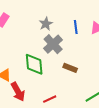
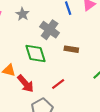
gray star: (46, 24) -> (23, 14), moved

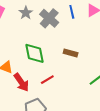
gray cross: (50, 30) -> (49, 18), moved
red line: (58, 84) -> (47, 80), moved

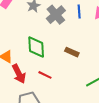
red line: (47, 80) -> (45, 75), turned 48

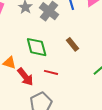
brown rectangle: (72, 52) -> (73, 44), turned 40

